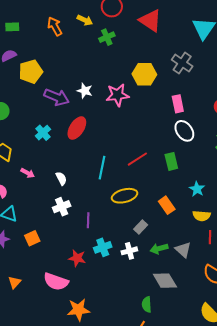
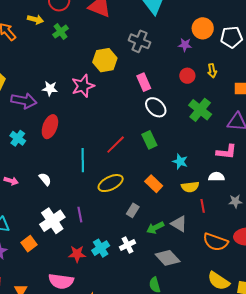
white cross: (62, 207) -> (52, 221), moved, size x1.4
cyan cross: (103, 247) -> (101, 248), moved
white cross: (129, 251) -> (127, 245), moved

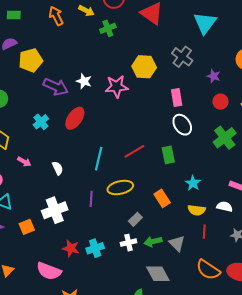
purple star: (185, 45) -> (214, 76), moved
purple line: (80, 215) -> (91, 199), moved
white cross: (127, 245) -> (128, 243), moved

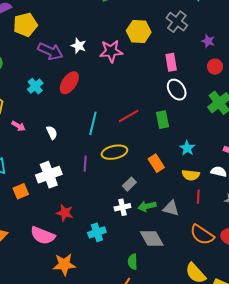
gray triangle: (177, 243) -> (171, 208), turned -30
cyan cross: (95, 248) -> (97, 232), moved

